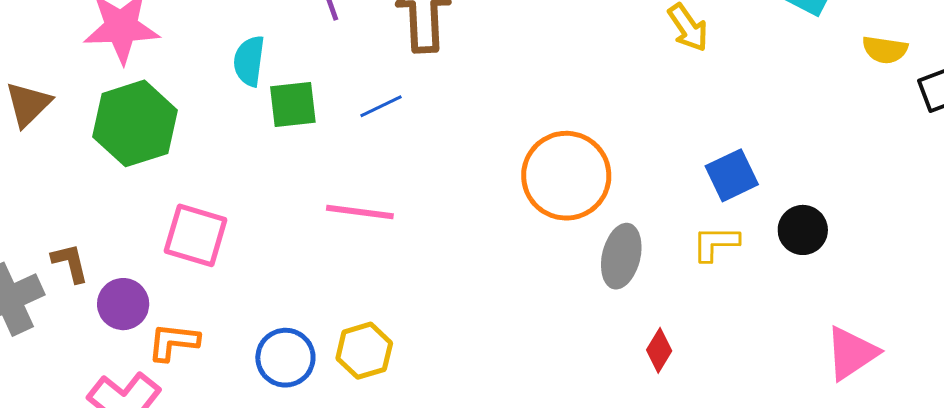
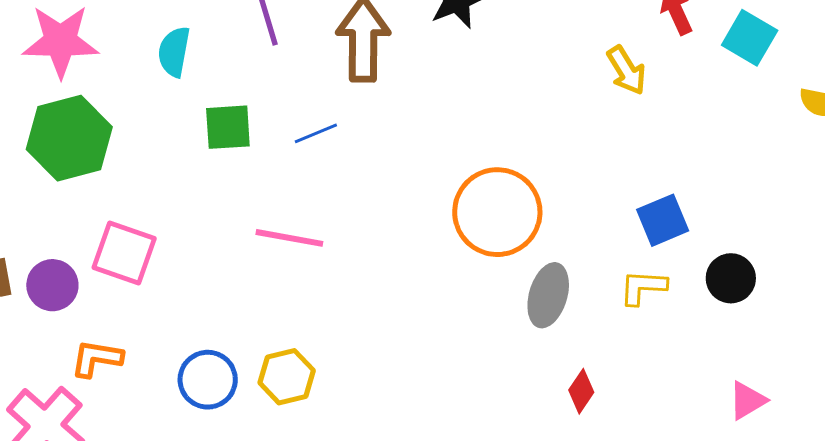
cyan semicircle: (249, 61) -> (174, 52), moved
purple circle: (123, 304) -> (52, 285), moved
pink triangle: (851, 353) -> (747, 400), moved, size x0.7

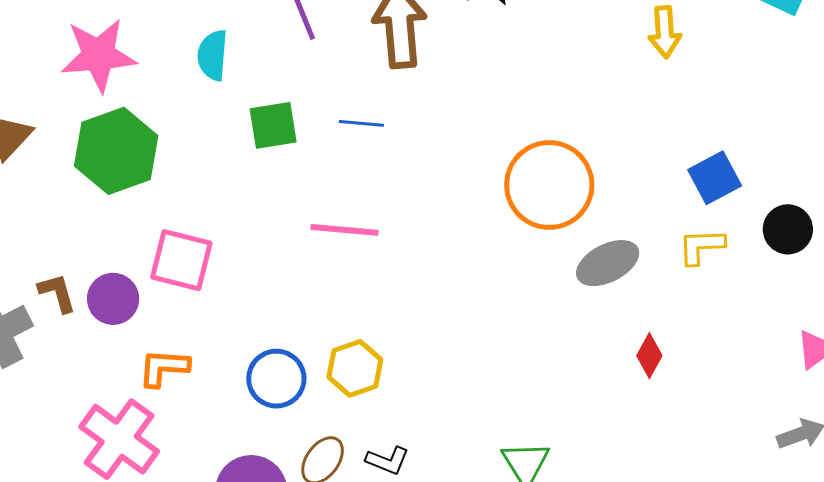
yellow arrow: (626, 70) -> (665, 32), turned 33
blue line: (316, 133) -> (361, 123), turned 33
gray ellipse: (548, 295) -> (608, 263), turned 52

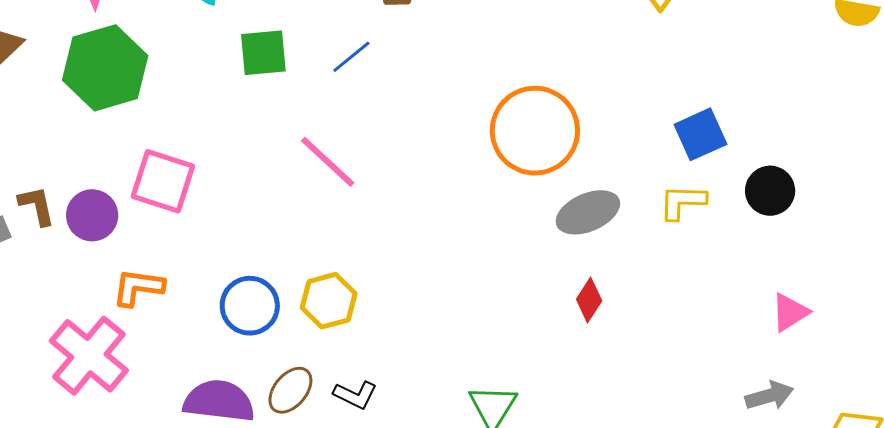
blue line: (361, 123) -> (351, 57), turned -48
pink line: (345, 230) -> (328, 162), turned 34
red diamond: (649, 356) -> (589, 300), moved

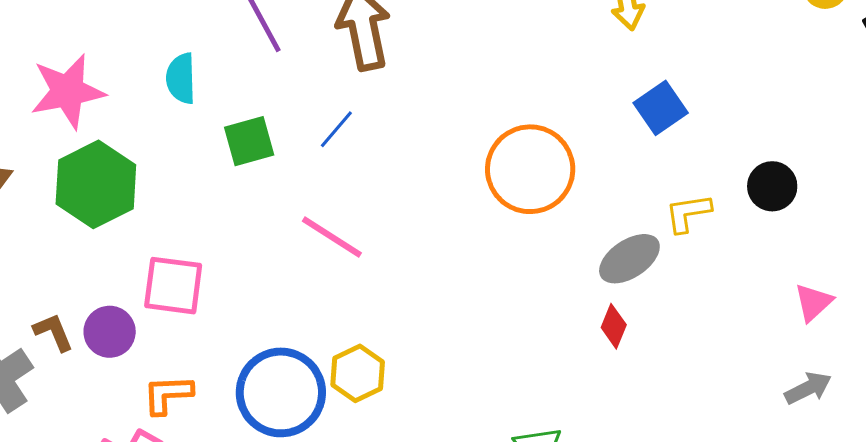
blue square: (700, 134) -> (661, 108), moved
gray ellipse: (588, 212) -> (629, 259), moved
blue circle: (250, 306) -> (281, 392), size x1.5

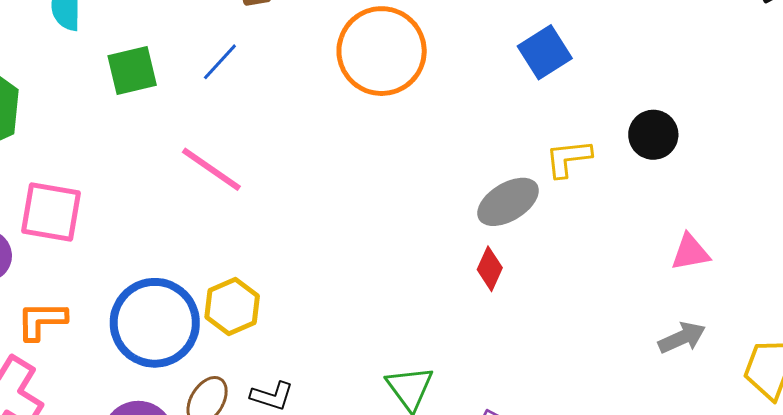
orange circle: (530, 169) -> (382, 51), moved
pink triangle: (813, 302) -> (690, 252), turned 30

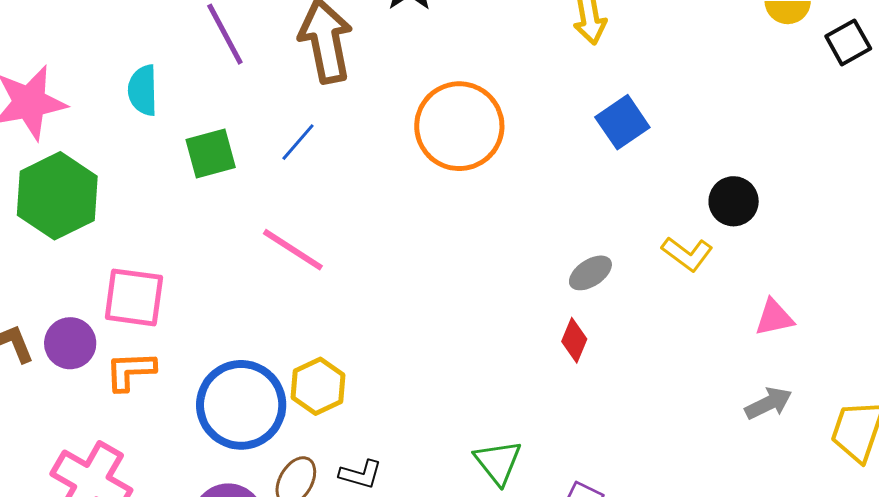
yellow L-shape: (568, 158) -> (687, 254), moved, turned -135
gray ellipse: (508, 202) -> (590, 273), size x0.7
orange L-shape: (42, 321) -> (130, 371), moved

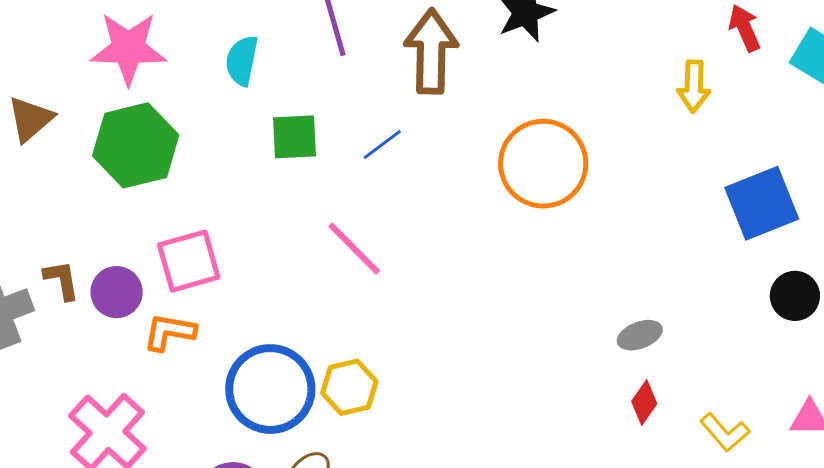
blue square: (622, 122) -> (762, 203), moved, size x1.4
yellow L-shape: (687, 254) -> (725, 432), moved
pink square: (134, 297) -> (189, 261), turned -36
red diamond: (574, 340) -> (644, 402), moved

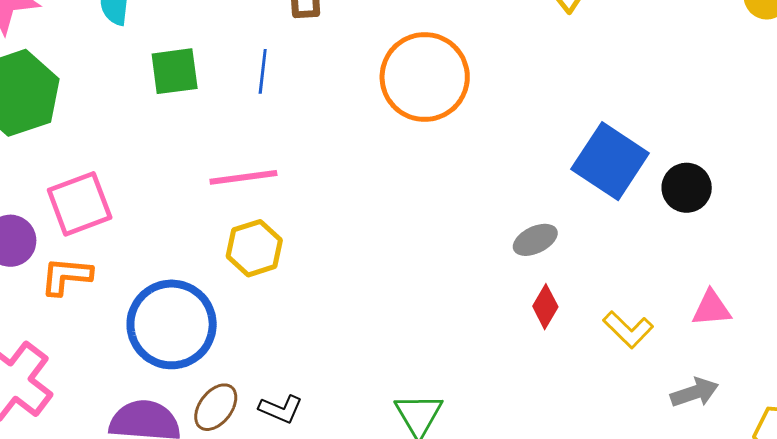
blue line: (382, 144) -> (263, 71), turned -42
blue square: (762, 203) -> (610, 161), moved, turned -30
pink line: (354, 249) -> (243, 177), turned -48
yellow hexagon: (349, 387) -> (254, 248), moved

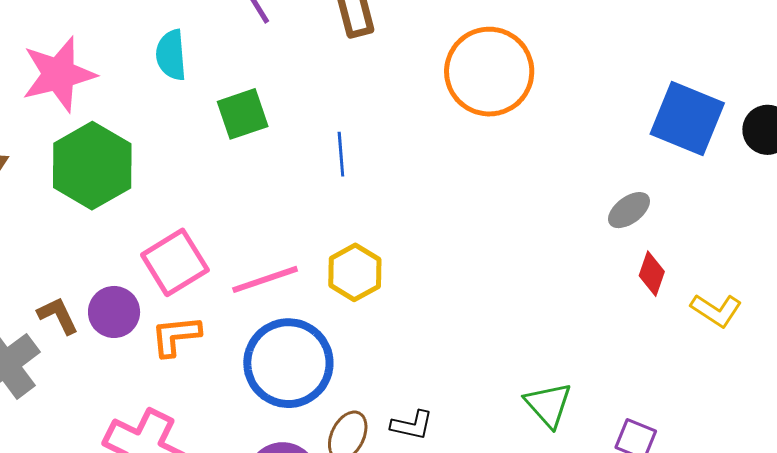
blue line: (263, 71) -> (341, 154), moved
pink line: (243, 177) -> (265, 279), moved
yellow L-shape: (628, 330) -> (716, 310), moved

